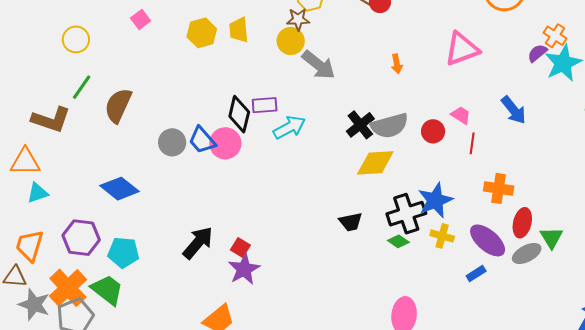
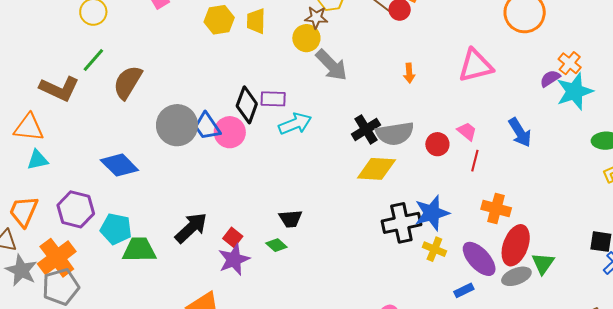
gray circle: (172, 142) -> (177, 125), size x1.5
black trapezoid: (351, 222) -> (290, 219), moved
red ellipse: (522, 223) -> (516, 245), size x1.4
green diamond: (398, 241) -> (276, 245), moved
green trapezoid: (107, 290) -> (139, 250), moved, turned -45

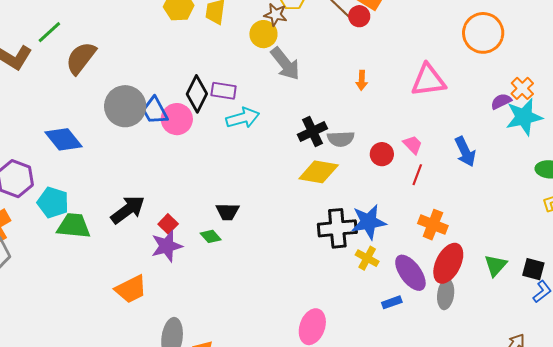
gray semicircle: (395, 134) -> (341, 139), size x0.7
green triangle: (543, 263) -> (496, 265), moved
gray ellipse: (516, 276) -> (446, 294), turned -68

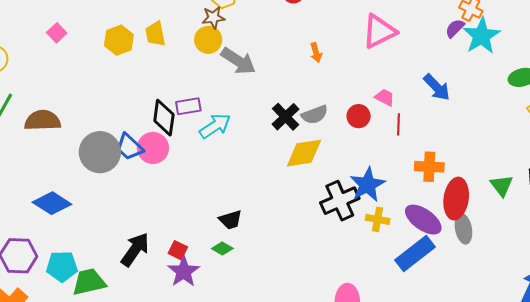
brown semicircle: (81, 58) -> (43, 121), turned 69
blue rectangle: (392, 302) -> (415, 253), size x2.0

